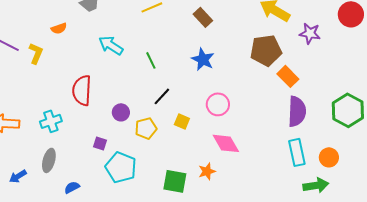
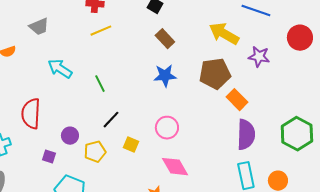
brown rectangle: (203, 17) -> (165, 39), moved
blue star: (203, 59) -> (165, 76), moved, turned -30
purple square: (100, 143) -> (49, 157), moved

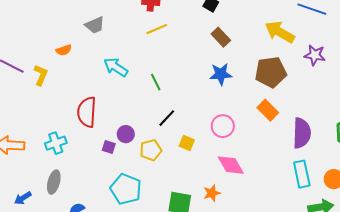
orange rectangle: (237, 100) -> (268, 110), moved
purple square: (49, 157) -> (109, 147), moved

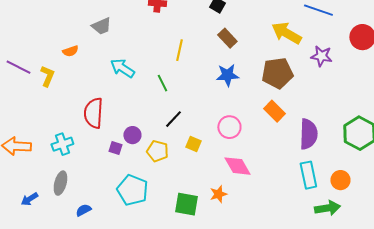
yellow line: (157, 29) -> (179, 50), moved, turned -55
yellow pentagon: (151, 150) -> (157, 151), turned 30

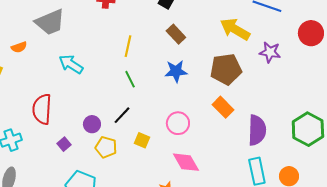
gray trapezoid: (101, 26) -> (50, 22), size x1.5
green line: (162, 83) -> (130, 79), moved
purple circle: (132, 135) -> (92, 124), moved
purple square: (115, 148) -> (64, 144), turned 32

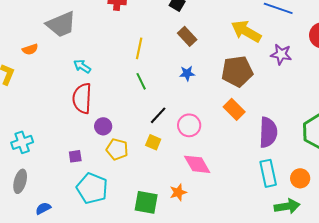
cyan arrow: (71, 64) -> (82, 66), size x0.7
blue star: (176, 71) -> (187, 73), size x0.7
red semicircle: (42, 109) -> (82, 98), moved
black line: (122, 115) -> (158, 115), moved
purple square: (64, 144) -> (75, 156), moved, turned 32

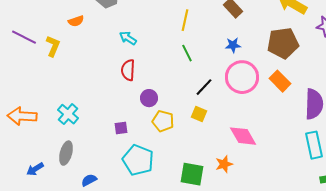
red semicircle: (82, 98) -> (128, 70), size x0.7
pink circle: (189, 125) -> (242, 77), moved, size x1.4
cyan cross: (22, 142) -> (68, 114), turned -30

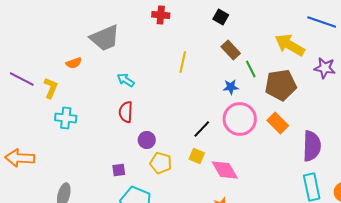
green line: (187, 53) -> (251, 69), moved
cyan cross: (68, 114) -> (66, 118), moved, turned -35
pink diamond: (243, 136) -> (225, 170), moved

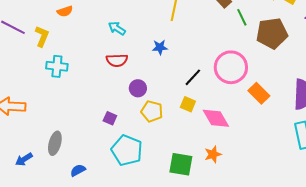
blue star: (231, 87) -> (160, 47), moved
red semicircle: (126, 112) -> (117, 60), turned -95
orange rectangle: (278, 123) -> (259, 93), moved
purple square: (119, 170) -> (110, 118), turned 32

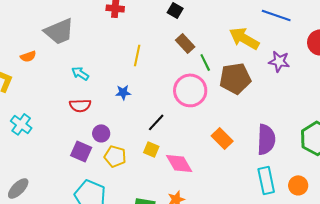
cyan cross: (57, 66) -> (21, 124), moved, turned 30
pink circle: (231, 67) -> (190, 90), moved
purple square: (110, 118) -> (81, 151), moved, size x1.5
gray ellipse: (55, 143) -> (18, 188), turned 30

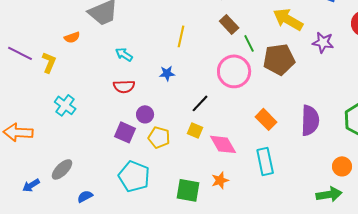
cyan rectangle: (266, 180) -> (265, 161), moved

